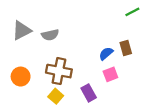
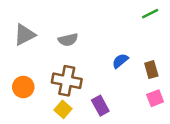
gray semicircle: (50, 35) -> (68, 40), moved
brown rectangle: (126, 48) -> (151, 70), moved
pink square: (110, 74) -> (155, 98), moved

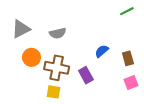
orange circle: (23, 87) -> (31, 57), moved
purple rectangle: (100, 106) -> (86, 75), moved
yellow square: (63, 109) -> (53, 92), turned -32

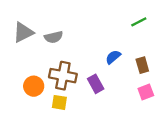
green line: (127, 11) -> (139, 22), moved
gray semicircle: (58, 33) -> (54, 37), moved
orange circle: (31, 57) -> (34, 86), moved

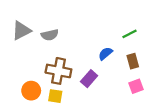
green line: (139, 22) -> (129, 34), moved
purple rectangle: (96, 84) -> (89, 79), turned 70
orange circle: (34, 86) -> (31, 91), moved

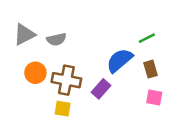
blue semicircle: (105, 54) -> (120, 60), size x1.6
pink square: (136, 86) -> (154, 98), turned 32
orange circle: (31, 91) -> (35, 73), moved

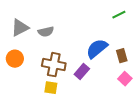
green line: (147, 38) -> (119, 15), moved
orange circle: (35, 73) -> (15, 59), moved
pink square: (154, 98) -> (125, 79), turned 32

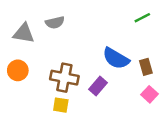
gray triangle: (20, 28) -> (24, 33), turned 36
gray semicircle: (46, 32) -> (55, 22), moved
blue semicircle: (97, 49) -> (116, 58), turned -110

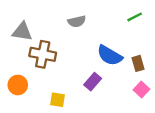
gray semicircle: (55, 22) -> (77, 21), moved
orange circle: (18, 70) -> (18, 85), moved
brown cross: (64, 78) -> (43, 54), moved

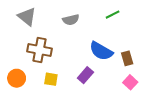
green line: (135, 17) -> (113, 15), moved
gray triangle: (22, 32) -> (27, 17), moved, turned 30
yellow square: (57, 100) -> (51, 79), moved

